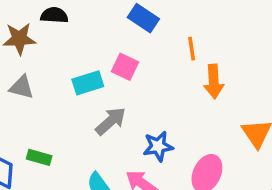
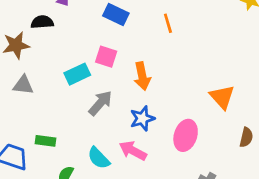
orange line: (192, 49) -> (168, 23), moved
orange arrow: (214, 82) -> (142, 76), moved

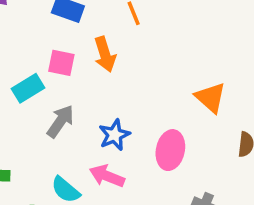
orange arrow: (142, 76) -> (105, 54), moved

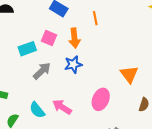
blue star: (114, 135) -> (73, 64), moved

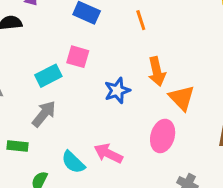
orange arrow: (74, 38) -> (157, 71), moved
gray arrow: (42, 71) -> (44, 114), moved
orange triangle: (129, 74) -> (182, 98), moved

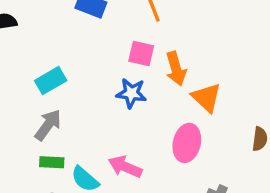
pink square: (78, 57) -> (141, 54), moved
blue star: (117, 90) -> (131, 93), turned 30
green rectangle: (17, 146) -> (52, 162), moved

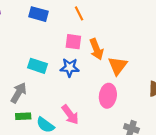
cyan rectangle: (51, 81) -> (38, 66), moved, turned 54
orange triangle: (206, 98) -> (118, 66), turned 30
pink arrow: (125, 167) -> (70, 115), turned -144

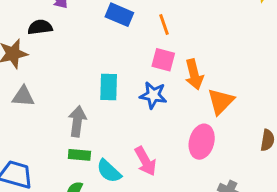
orange line: (79, 13) -> (164, 25), moved
cyan rectangle: (38, 66) -> (109, 87), turned 66
gray arrow: (19, 93) -> (77, 121), turned -30

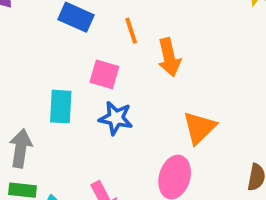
pink square: (163, 60) -> (104, 74), moved
orange arrow: (194, 74) -> (169, 57), moved

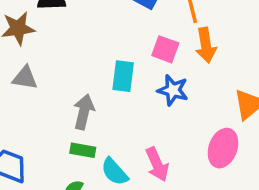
orange arrow: (169, 57) -> (206, 45), moved

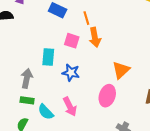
blue star: (173, 90) -> (71, 73), moved

